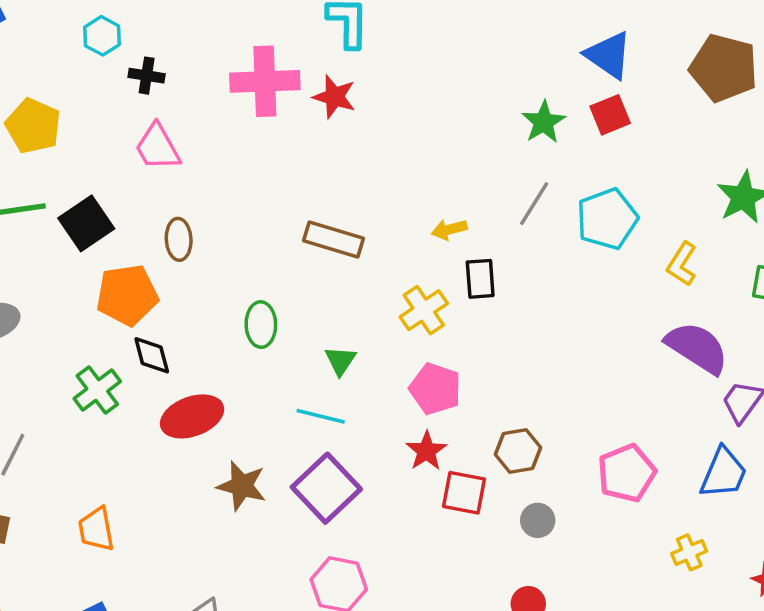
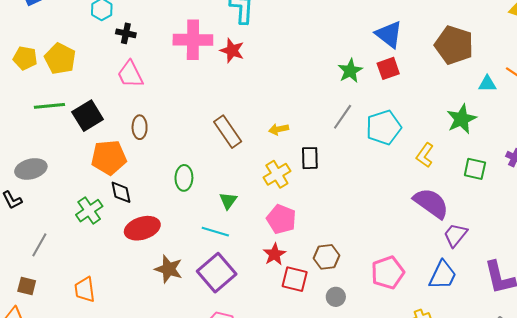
yellow arrow: (449, 229) -> (279, 129), moved
brown rectangle: (334, 239) -> (228, 132), turned 36

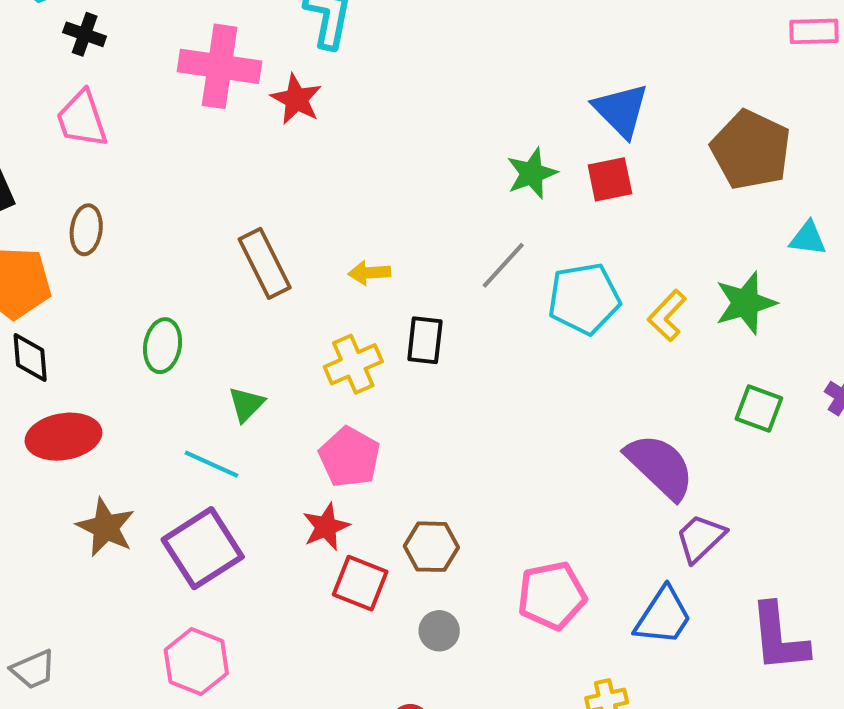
yellow L-shape: (425, 155) -> (667, 316), moved

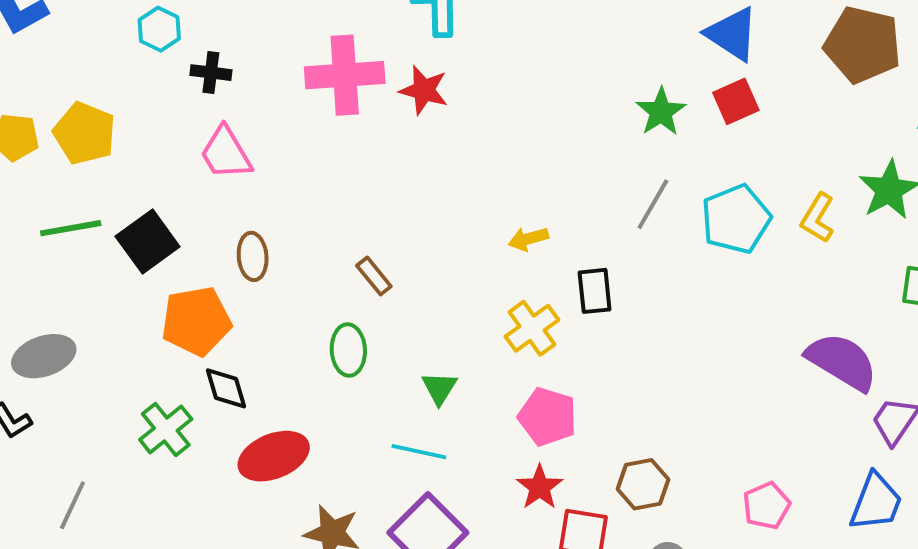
brown rectangle: (265, 263) -> (374, 276), moved, size x0.6
pink pentagon: (552, 596) -> (767, 506), size x0.7

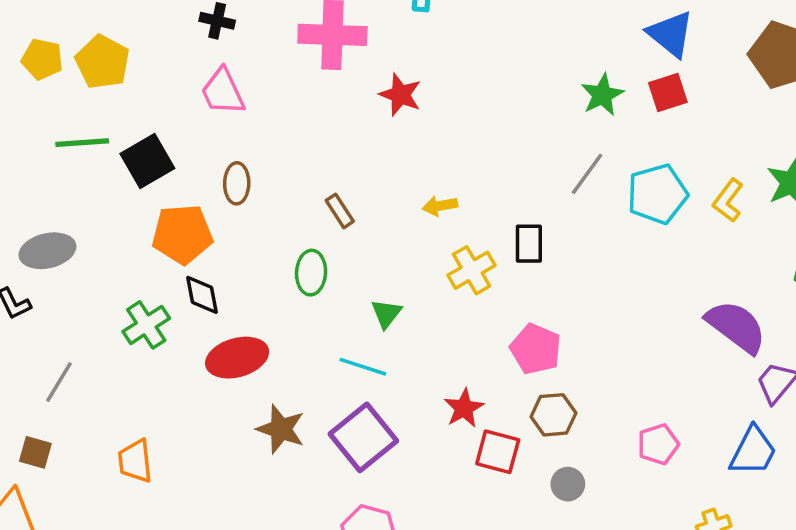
red star: (424, 90) -> (400, 95), moved
yellow arrow: (528, 239) -> (440, 206), moved
pink pentagon: (548, 417) -> (536, 349), moved

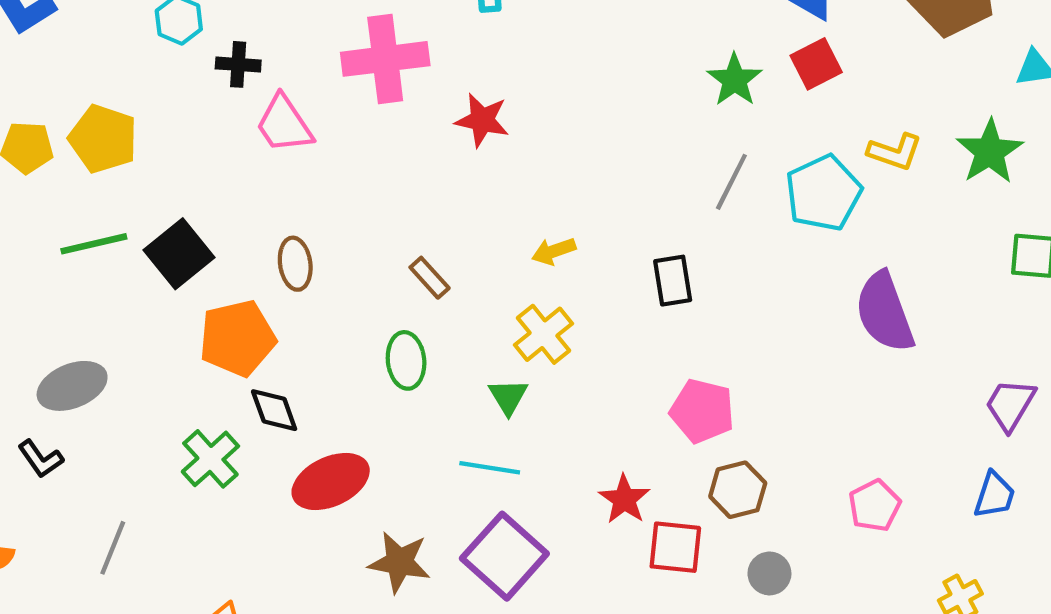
pink trapezoid: (223, 92) -> (284, 124), moved
yellow L-shape: (728, 201) -> (895, 152), moved, turned -99
yellow cross: (472, 270) -> (544, 334), moved
purple semicircle: (736, 327) -> (885, 312), moved, turned -138
blue trapezoid: (753, 451) -> (994, 495), size x0.7

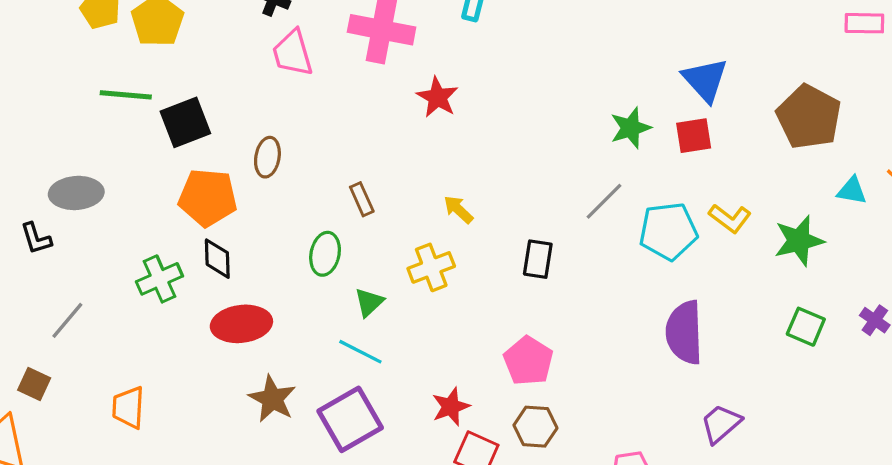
yellow arrow: (554, 251) -> (458, 209), turned 44
green triangle: (508, 397) -> (369, 302), moved
purple trapezoid: (1010, 405) -> (721, 424), moved

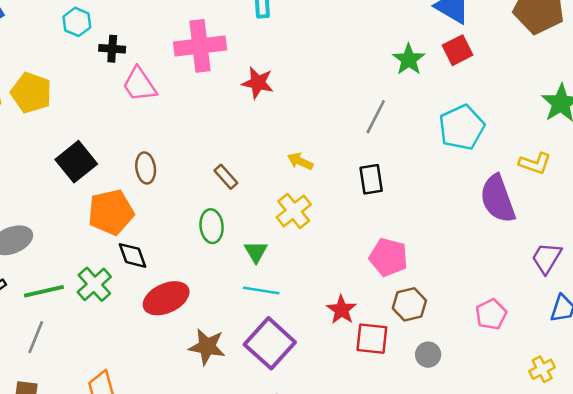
green line: (126, 95) -> (44, 291), moved
gray line: (604, 201) -> (376, 117), moved
yellow L-shape: (730, 218) -> (535, 163), moved

